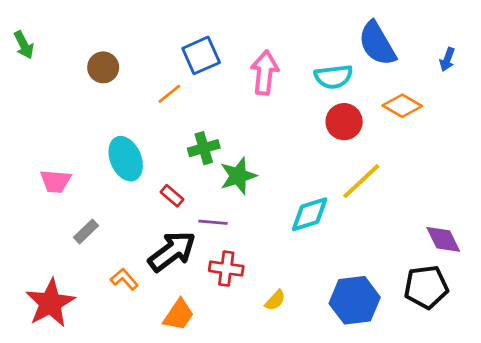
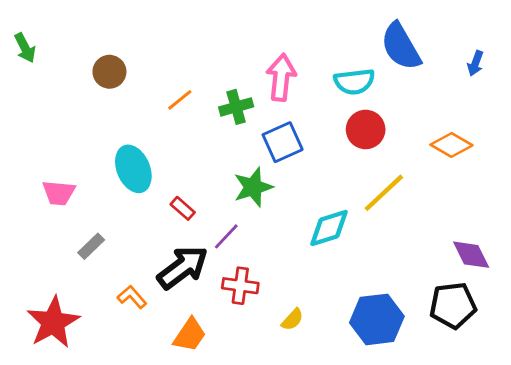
blue square: (201, 55) -> (283, 142), moved
orange diamond: (402, 106) -> (451, 145), moved
green cross: (204, 148) -> (236, 107), moved
purple line: (213, 222) -> (226, 236), turned -52

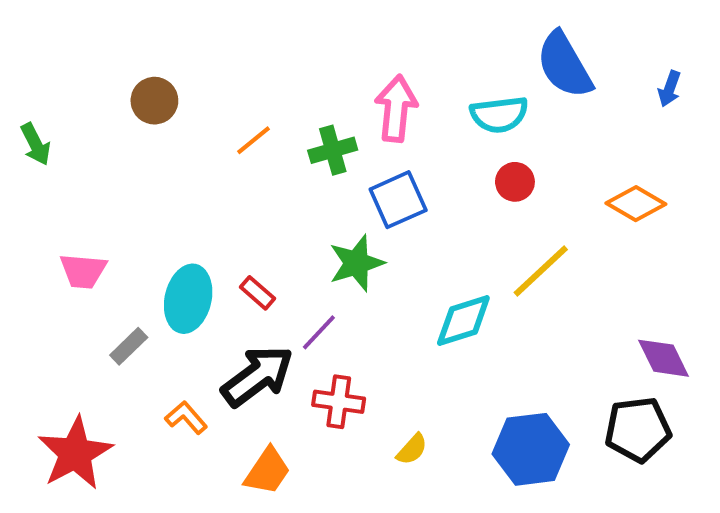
green arrow: (25, 48) -> (36, 144), moved
red circle: (366, 129) -> (515, 182), size x0.7
cyan ellipse: (133, 169) -> (188, 299), moved, turned 36

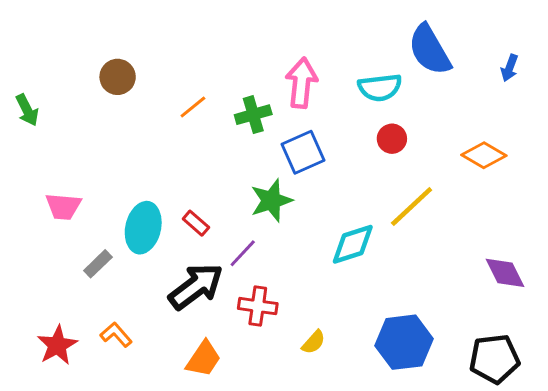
orange L-shape: (186, 418) -> (116, 335), moved
black pentagon: (638, 429) -> (494, 359), moved
red star: (75, 453) -> (57, 345), size x0.7

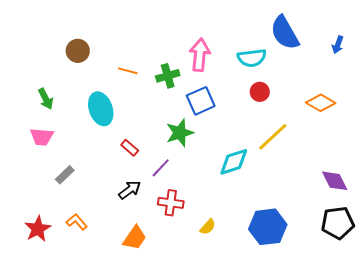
orange line: (193, 107) -> (128, 71), turned 54
green arrow: (27, 110) -> (46, 99), moved
cyan ellipse: (143, 228) -> (101, 109), moved, turned -32
black arrow: (196, 286) -> (130, 190), size x0.6
black pentagon: (494, 359) -> (338, 223), moved

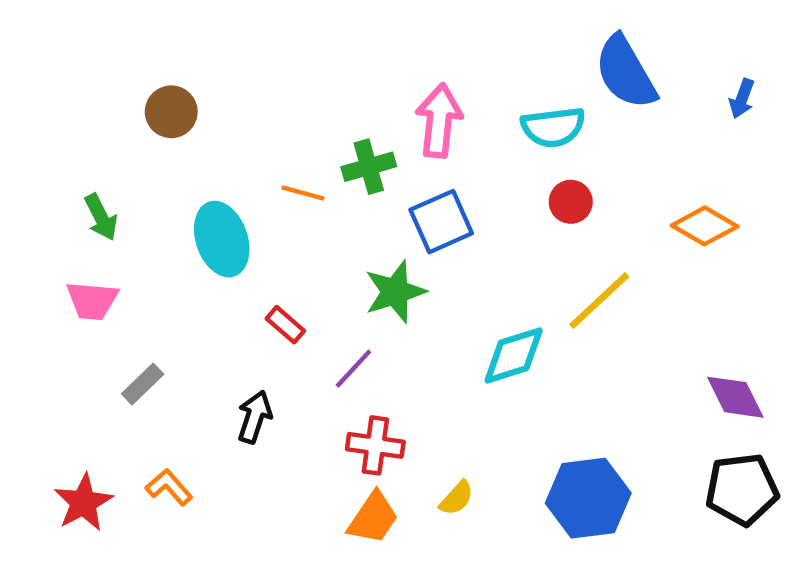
orange line: (128, 71) -> (303, 193), moved
black arrow: (130, 190) -> (255, 417), moved, turned -35
orange trapezoid: (135, 238) -> (373, 518), moved

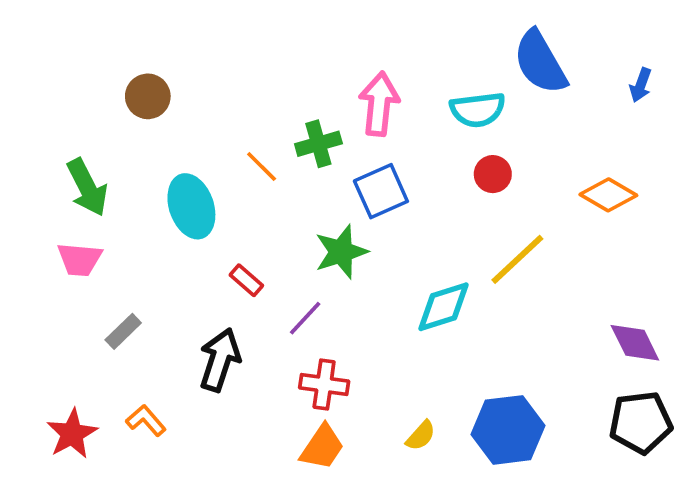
orange line: (303, 193) -> (262, 166), turned 30
green arrow: (101, 217) -> (87, 187), size x1.4
black arrow: (255, 417) -> (220, 360), size x1.4
yellow semicircle: (457, 498) -> (421, 436), moved

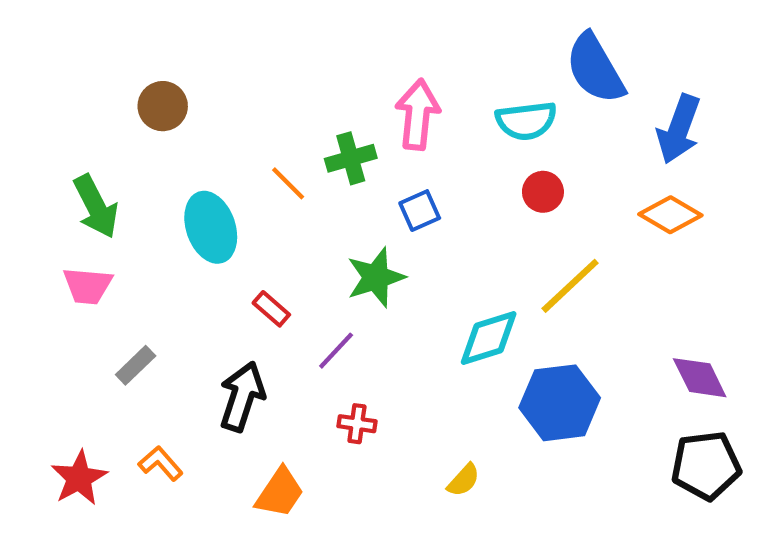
blue arrow: (641, 85) -> (679, 129), moved, size x1.8
blue square: (381, 191) -> (420, 211), size x0.7
red cross: (324, 384) -> (357, 424), size x0.7
blue hexagon: (508, 430) -> (560, 403), moved
orange trapezoid: (322, 447) -> (280, 493), moved

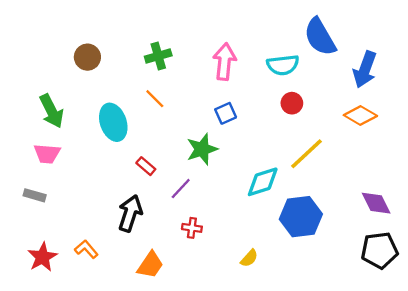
green cross: (351, 158) -> (158, 56), moved
gray rectangle: (136, 365) -> (35, 195), moved, turned 60

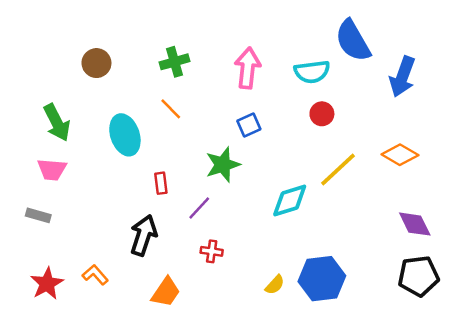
orange diamond: (360, 116) -> (400, 155), moved
red rectangle: (146, 166) -> (161, 183), turned 42
blue hexagon: (301, 217) -> (322, 279), moved

